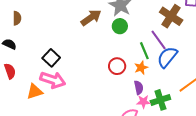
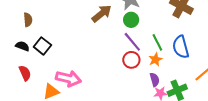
purple line: (159, 40) -> (132, 42), moved
blue semicircle: (167, 57) -> (181, 47), turned -50
black square: (51, 58) -> (42, 46), moved

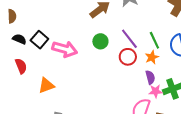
brown semicircle: (28, 20) -> (12, 16), moved
green circle: (131, 20) -> (100, 41), moved
pink arrow: (68, 79) -> (65, 49), moved

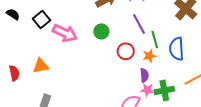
black semicircle: (19, 39) -> (13, 14), moved
purple line: (129, 39) -> (139, 24), moved
red semicircle: (21, 66) -> (14, 73), moved

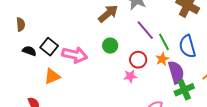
black semicircle: (13, 14) -> (29, 51), moved
orange triangle: (41, 66) -> (52, 76), moved
purple semicircle: (144, 75) -> (176, 72), moved, size x1.6
pink star: (147, 90) -> (130, 76), moved

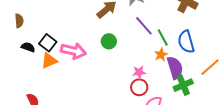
red circle: (138, 60) -> (139, 87), moved
orange triangle: (52, 76) -> (49, 61), moved
pink star: (130, 76) -> (139, 72), moved

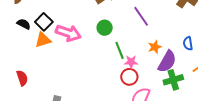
green line: (163, 37) -> (120, 50), moved
blue semicircle: (186, 42) -> (188, 43), moved, size x0.6
purple semicircle: (175, 68) -> (167, 62), turned 40

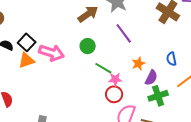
green line: (120, 50) -> (103, 68), turned -36
purple semicircle: (167, 62) -> (151, 78), size x0.7

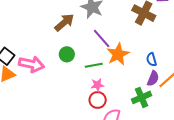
orange star: (138, 64) -> (118, 54), moved, size x1.6
green line: (103, 68) -> (94, 65), moved, turned -36
purple semicircle: (151, 78) -> (153, 78), moved

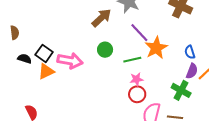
green cross: (142, 97) -> (181, 90), turned -36

